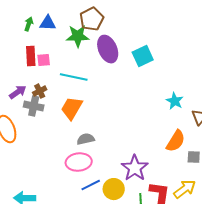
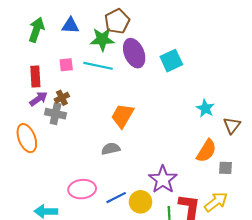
green arrow: (29, 24) -> (36, 30), moved, size x1.6
red rectangle: (31, 56) -> (35, 76), moved
cyan line: (74, 77) -> (98, 66), moved
orange trapezoid: (72, 108) -> (122, 116), moved
pink ellipse: (79, 162) -> (82, 189), moved

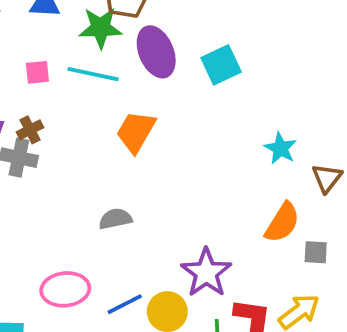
orange trapezoid: (122, 116) -> (136, 132), moved

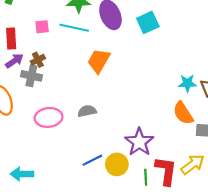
cyan star: (280, 148) -> (187, 83), moved, turned -30
orange semicircle: (282, 223) -> (183, 113), turned 115
pink ellipse: (65, 289) -> (49, 117), moved

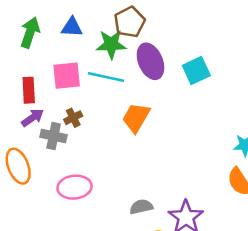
pink square: (42, 27) -> (67, 76), size x1.6
brown cross: (38, 60) -> (73, 118), moved
gray semicircle: (87, 111) -> (141, 207), moved

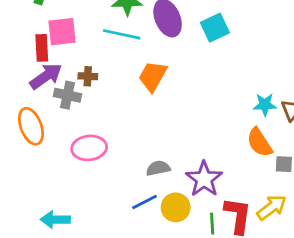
pink square: (67, 76) -> (62, 32), moved
purple arrow: (33, 118) -> (46, 76), size x1.4
brown cross: (73, 118) -> (88, 76), turned 30

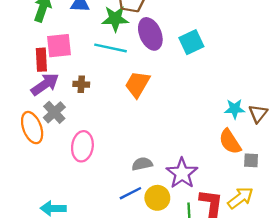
gray cross: (67, 95) -> (54, 112), moved, turned 35
pink ellipse: (89, 148) -> (82, 146), turned -76

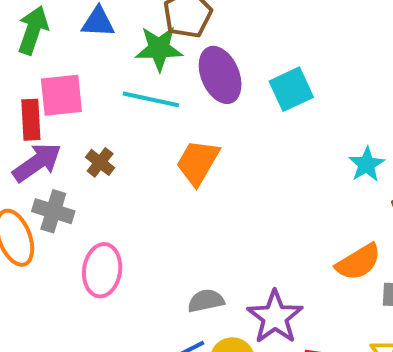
brown cross: (81, 84) -> (100, 162), turned 35
cyan star: (235, 109) -> (367, 164), moved, turned -30
gray cross: (54, 112) -> (53, 211), turned -30
orange semicircle: (230, 142) -> (358, 262), turned -88

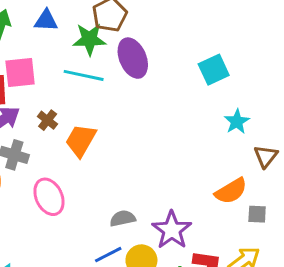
cyan square: (291, 89) -> (214, 70), moved
orange trapezoid: (198, 162) -> (81, 140), moved
pink ellipse: (102, 270) -> (49, 197), turned -33

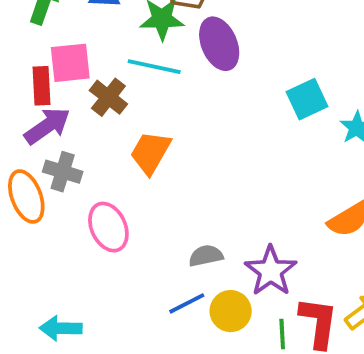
cyan square: (214, 70) -> (307, 99), moved
brown cross: (48, 120) -> (108, 97), moved, size x1.4

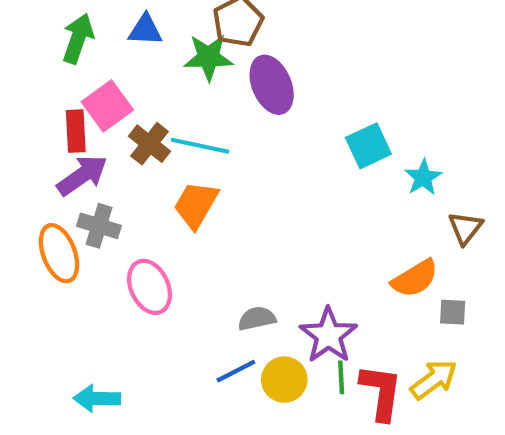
pink square: (70, 63) -> (107, 106), turned -30
cyan line: (154, 67) -> (200, 146), moved
green line: (282, 334) -> (341, 377), moved

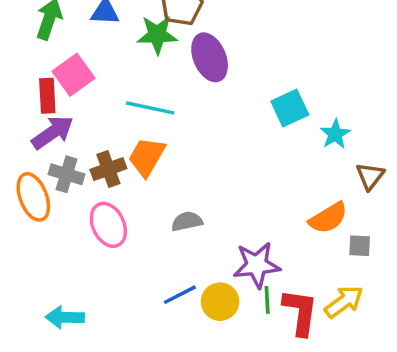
brown cross: (149, 144) -> (108, 169), moved, turned 32
gray semicircle: (257, 318) -> (187, 221), moved
purple star: (328, 335) -> (257, 265), turned 30

